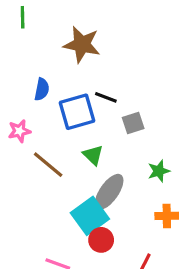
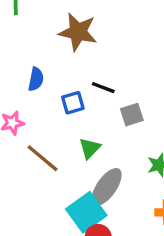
blue square: (77, 112) -> (73, 103), size x0.6
green triangle: (93, 155) -> (90, 148), turned 30

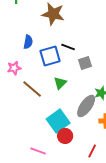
blue square: (73, 103) -> (50, 56), size x1.5
gray ellipse: (107, 187) -> (86, 106), moved

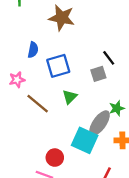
black line: (68, 47) -> (109, 58), moved, turned 32
cyan square: (58, 121) -> (85, 140), moved, turned -30
red circle: (65, 136) -> (55, 158), moved

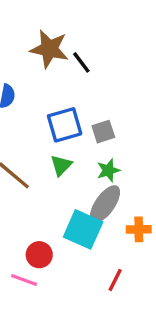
black line: (109, 58) -> (81, 62), moved
blue square: (58, 66) -> (65, 125), moved
green star: (117, 108) -> (108, 170), moved

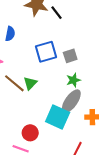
green triangle: (61, 165) -> (30, 83), moved

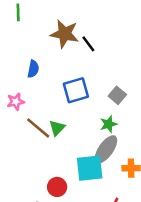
gray square: (70, 56) -> (117, 95), moved, turned -32
cyan square: (58, 117) -> (90, 168), turned -30

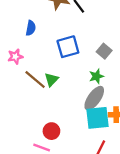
cyan square: (90, 168) -> (98, 118), moved

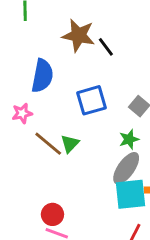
blue semicircle: (31, 28) -> (42, 76), size x1.6
red circle: (51, 131) -> (52, 214), moved

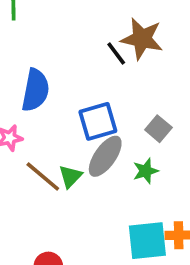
brown star: (78, 35) -> (142, 39), moved
gray ellipse: (126, 168) -> (105, 156), moved

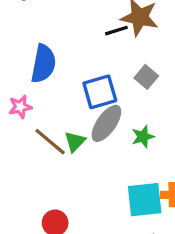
black line: (116, 53) -> (116, 31), turned -70
gray square: (158, 129) -> (146, 77), moved

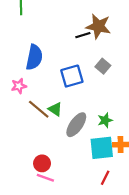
gray ellipse: (106, 123) -> (76, 125), moved
green star: (143, 137) -> (105, 120), moved
green triangle: (75, 142) -> (55, 109), turned -40

